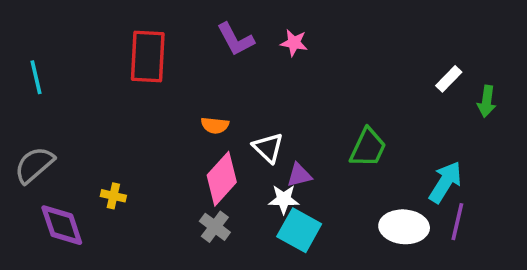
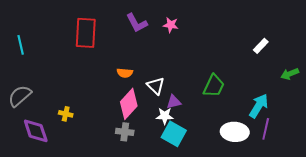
green arrow: (487, 101) -> (290, 74), moved, turned 60
gray cross: (215, 227) -> (125, 132), turned -30

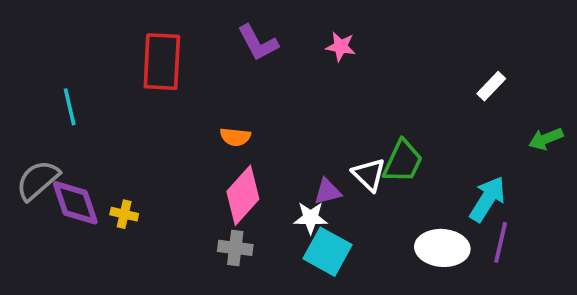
pink star: (171, 25) -> (341, 47), moved
cyan line: (21, 45) -> (70, 107), moved
white triangle: (156, 86) -> (369, 175), moved
purple diamond: (36, 131) -> (75, 203), moved

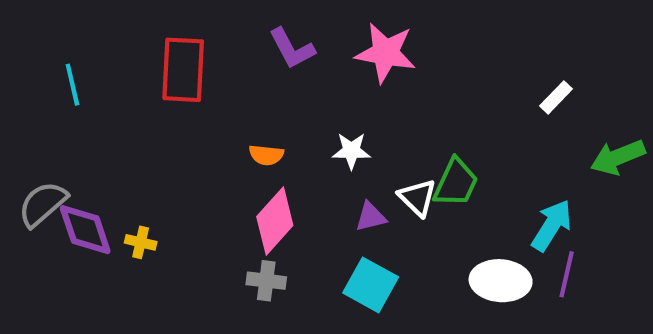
pink star: (341, 47) -> (386, 53), size x1.8
cyan line: (70, 107) -> (72, 85), moved
green arrow: (546, 139) -> (618, 157), size x1.4
white star: (311, 218) -> (351, 151), moved

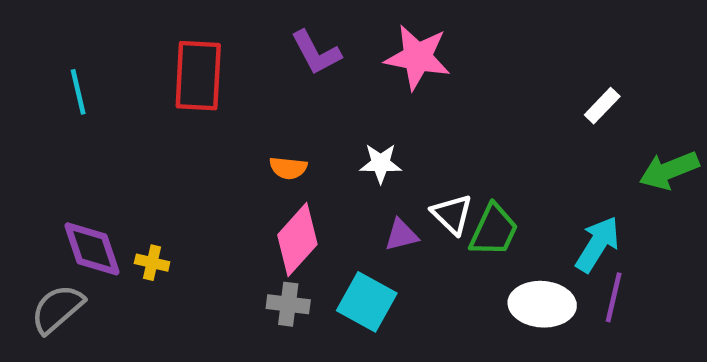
green trapezoid: (456, 183) -> (494, 230), moved
gray semicircle: (43, 204) -> (57, 309), moved
cyan square: (371, 285) -> (367, 302), moved

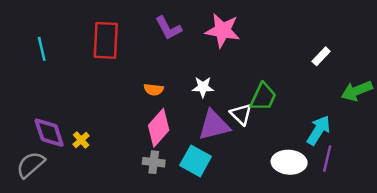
green trapezoid: (494, 230) -> (263, 97), moved
purple triangle: (401, 235) -> (214, 125), size x1.8
yellow cross: (152, 263) -> (81, 140), turned 35

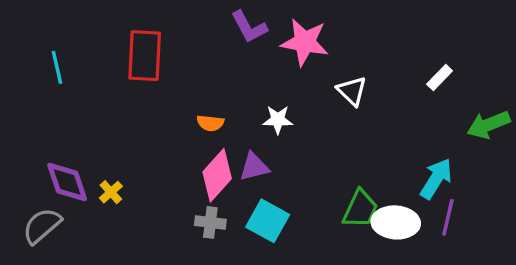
purple L-shape: (168, 28) -> (249, 27), moved
green trapezoid: (263, 97) -> (360, 209), moved
white triangle: (241, 114) -> (352, 91), moved
purple triangle: (214, 125) -> (254, 167), moved, size x0.7

